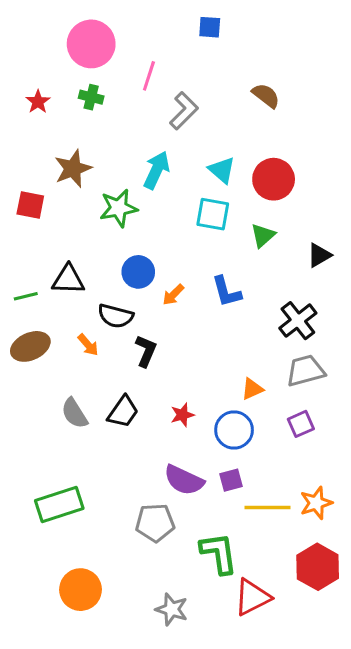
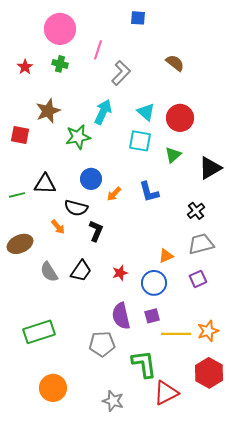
black triangle: (319, 255) -> (210, 168), size x1.4
black cross: (298, 321) -> (196, 211), size x0.7
brown ellipse: (30, 346) -> (20, 244), moved
purple semicircle: (184, 480) -> (121, 316), turned 52

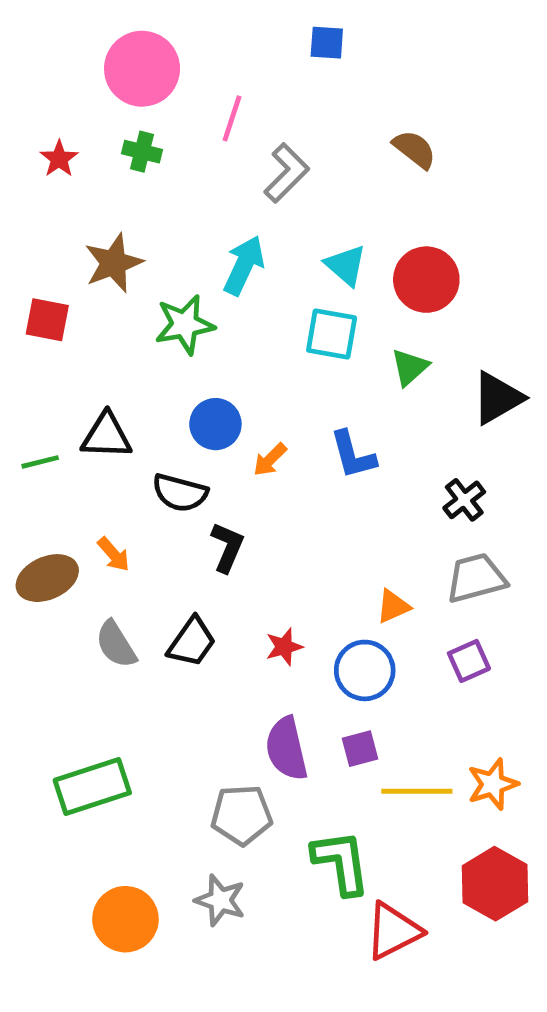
orange arrow: (58, 227) -> (114, 554), moved
gray star: (113, 401) -> (220, 900), moved

